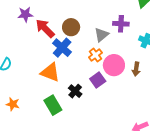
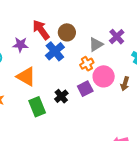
purple star: (25, 14) -> (20, 45), moved
purple cross: (121, 24) -> (117, 37), turned 35
orange triangle: (50, 72) -> (26, 76), moved

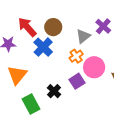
orange triangle: (26, 76) -> (17, 75), turned 45

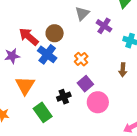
gray triangle: (83, 36) -> (82, 14), moved
pink circle: (94, 67) -> (98, 102), moved
black cross: (54, 91) -> (64, 97), turned 32

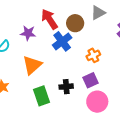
gray triangle: (82, 14) -> (98, 13), moved

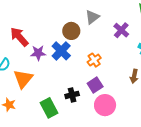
red arrow: (49, 19) -> (19, 37), moved
purple star: (28, 33) -> (38, 53), moved
orange triangle: (32, 65) -> (23, 79), moved

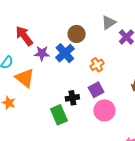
gray triangle: (92, 17) -> (109, 23), moved
orange triangle: (23, 79) -> (25, 78), turned -35
green rectangle: (49, 108) -> (59, 115), moved

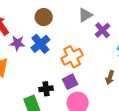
brown circle: (77, 34) -> (44, 17), moved
orange cross: (97, 65) -> (72, 57), size x1.5

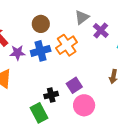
blue cross: (40, 44) -> (41, 51), turned 30
orange cross: (72, 57) -> (67, 45), moved

